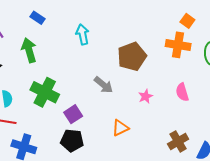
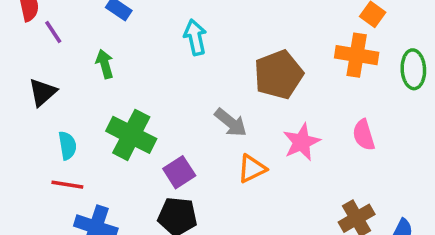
green arrow: (29, 50) -> (105, 64), size x0.7
pink star: (145, 96) -> (302, 142), size x1.5
orange triangle: (120, 128) -> (252, 169), moved

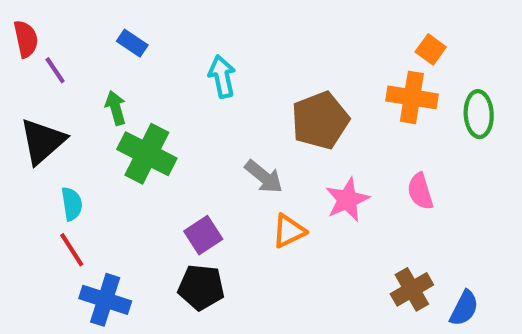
black triangle: (43, 92) -> (43, 141), size x1.4
green cross: (131, 135) -> (147, 154), moved
red line: (67, 185) -> (72, 250), turned 48

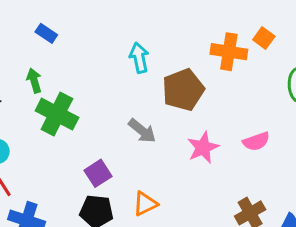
cyan arrow: (222, 77) -> (139, 58), moved
orange cross: (412, 97) -> (229, 52), moved
pink semicircle: (420, 191) -> (256, 141), turned -92
orange triangle: (289, 231) -> (145, 204), moved

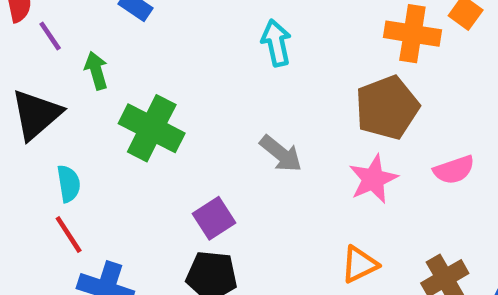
green arrow: (34, 81) -> (96, 71), moved
brown pentagon: (183, 90) -> (387, 108), moved
orange triangle: (145, 204) -> (359, 264), moved

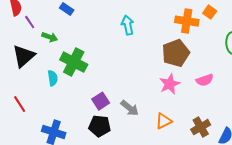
green arrow: (96, 71) -> (50, 37), turned 126
gray arrow: (281, 154) -> (130, 108), moved
cyan semicircle: (69, 184) -> (53, 78), moved
red line: (69, 234) -> (20, 104), moved

